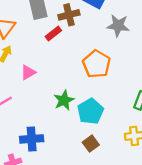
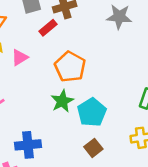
orange pentagon: (97, 64) -> (70, 67), moved
pink triangle: (28, 72) -> (20, 57), moved

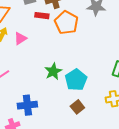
red rectangle: (48, 28) -> (42, 16), turned 48
orange pentagon: (70, 67) -> (66, 23), moved

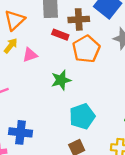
green star: (53, 71) -> (61, 80), moved

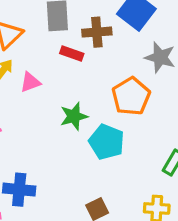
orange pentagon: (86, 49) -> (131, 96), moved
cyan pentagon: (82, 116) -> (107, 142), moved, turned -30

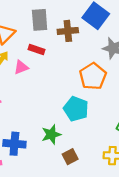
red rectangle: (72, 54) -> (36, 49), moved
green star: (74, 116) -> (51, 134), moved

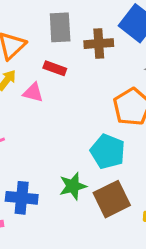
pink triangle: (21, 67) -> (33, 92), turned 35
brown square: (70, 157) -> (112, 199), moved, size x1.6

